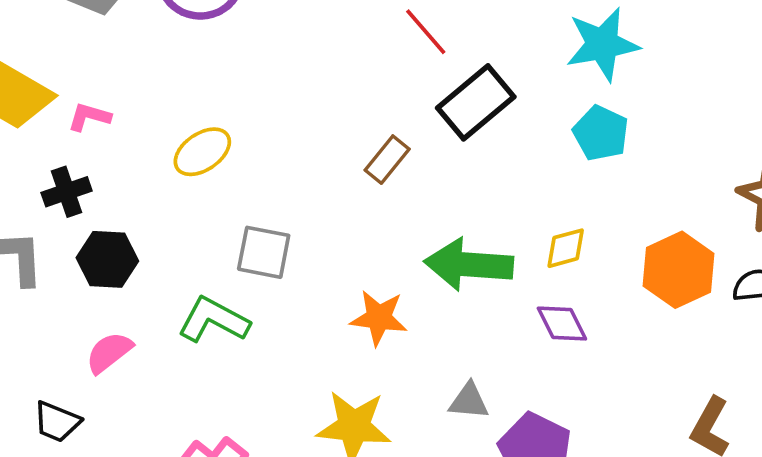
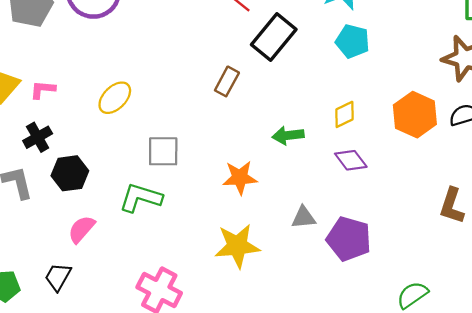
green arrow: (469, 265) -> (288, 135), size x0.6
black trapezoid: (57, 422) -> (58, 277), turned 108

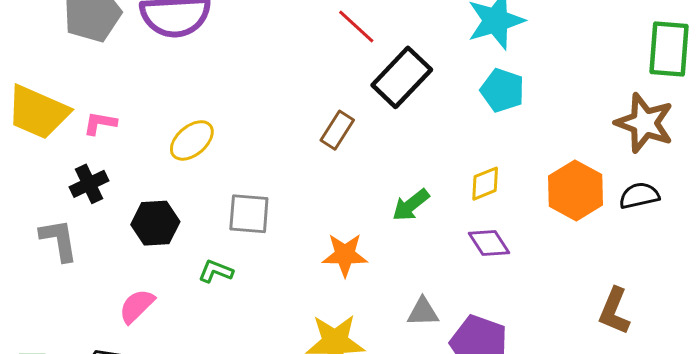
green arrow: (288, 135) -> (411, 205), turned -36
black hexagon: (70, 173) -> (155, 223), moved
green L-shape: (141, 198) -> (216, 271), size x0.6

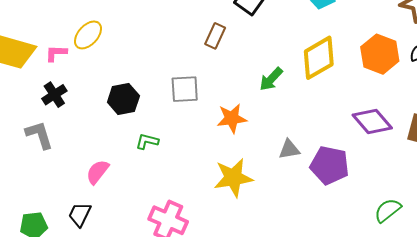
yellow ellipse: (192, 140) -> (88, 35), moved
yellow diamond: (485, 184) -> (319, 58), size x1.8
gray square: (249, 214) -> (185, 89), moved
black hexagon: (155, 223) -> (123, 99), moved
purple diamond: (489, 243) -> (372, 122), moved, size x1.4

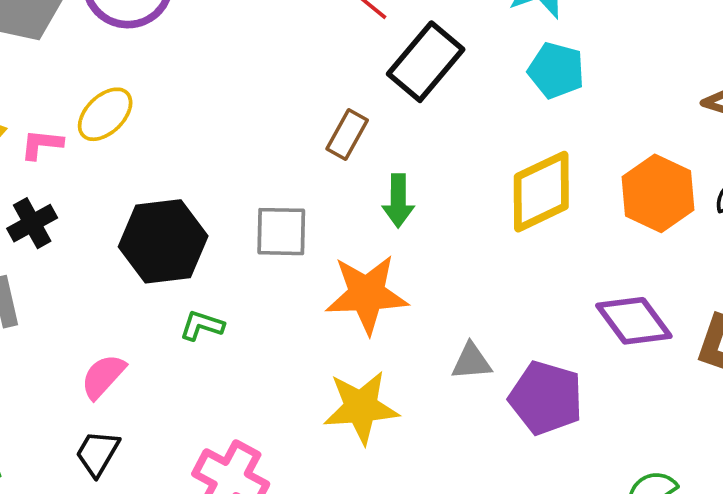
green arrow: (271, 79) -> (398, 201), moved, turned -48
black hexagon: (123, 99) -> (163, 241), size x1.4
orange star: (232, 118) -> (367, 294), size x1.4
black trapezoid: (80, 214) -> (97, 453), moved

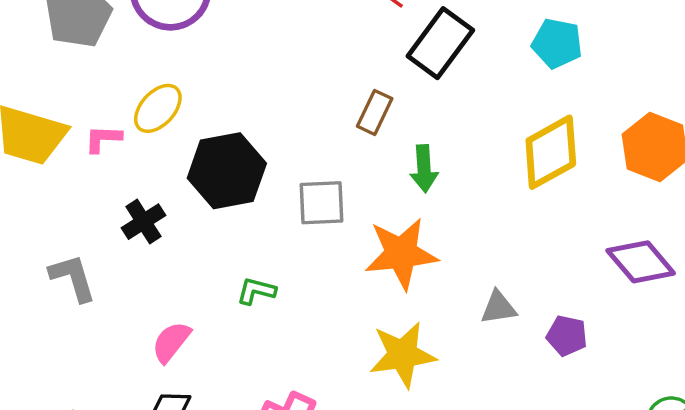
black cross: (32, 223) -> (144, 222), moved
black hexagon: (163, 241) -> (227, 171), moved
purple pentagon: (546, 398) -> (567, 336), size x0.6

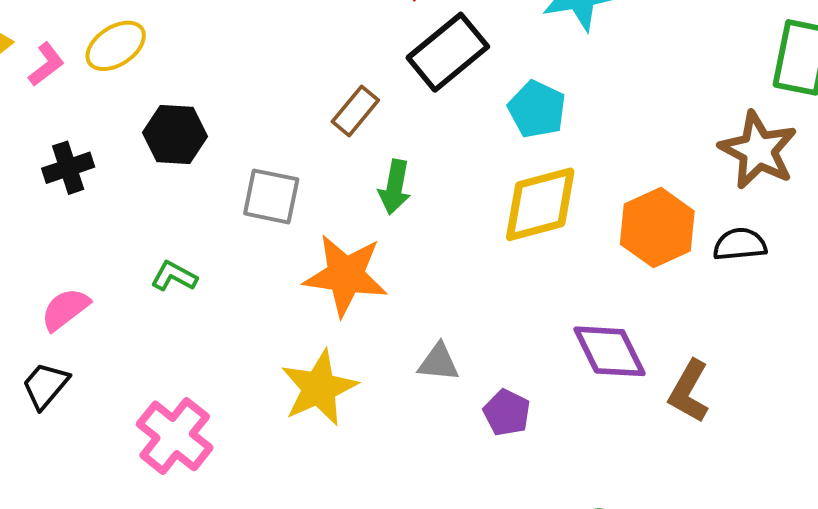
cyan pentagon: (557, 43) -> (537, 109), moved
pink L-shape: (103, 139) -> (46, 64), turned 126
black hexagon: (227, 171) -> (175, 134), size x0.7
yellow star: (403, 355) -> (319, 388), turned -30

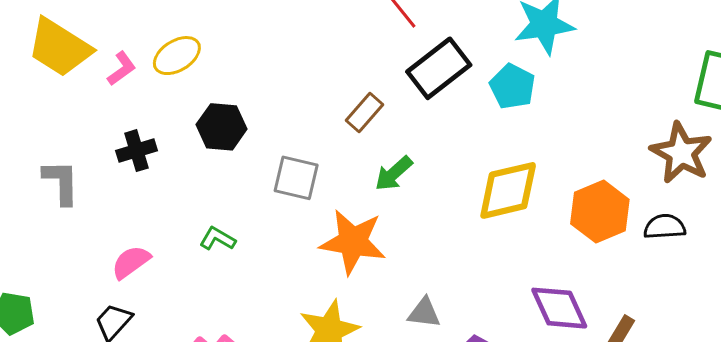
cyan pentagon: (537, 109) -> (512, 86), moved
green arrow: (395, 187) -> (394, 173), turned 36

